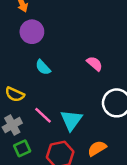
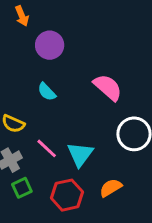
purple circle: (32, 32) -> (50, 45), moved
pink semicircle: (95, 64) -> (108, 87), size x1.5

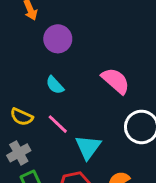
pink line: (47, 148) -> (58, 124), moved

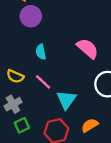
purple circle: (58, 39) -> (31, 16), moved
cyan semicircle: (55, 85) -> (41, 52), turned 32

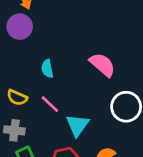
purple circle: (31, 16) -> (20, 27), moved
gray cross: (13, 104) -> (14, 130), turned 36

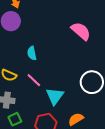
pink semicircle: (102, 65) -> (81, 31), moved

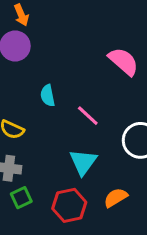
pink line: (34, 80) -> (88, 116), moved

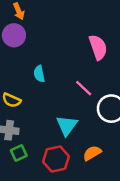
pink semicircle: (123, 61) -> (98, 47), turned 30
pink line: (88, 116) -> (84, 88), moved

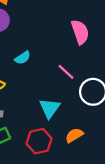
cyan semicircle: (39, 74) -> (23, 58), turned -112

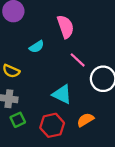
pink semicircle: (80, 32) -> (65, 27), moved
cyan triangle: (50, 108) -> (62, 94), turned -40

